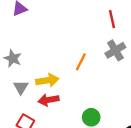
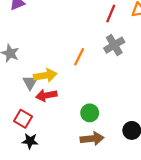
red line: (112, 19) -> (111, 13), turned 36
gray triangle: (21, 87) -> (30, 82), moved

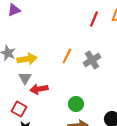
gray cross: (114, 45) -> (92, 60), moved
yellow arrow: (45, 75) -> (27, 59), moved

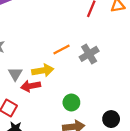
orange line: (67, 56) -> (61, 50), turned 35
yellow arrow: (27, 59) -> (43, 71), moved

